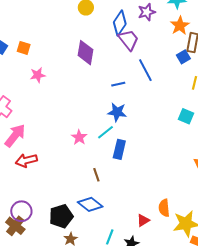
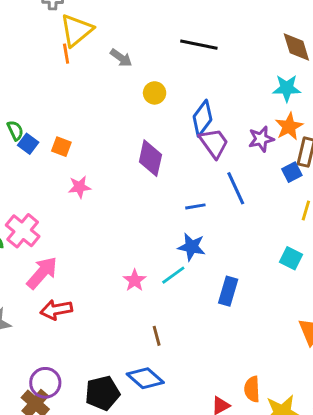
purple star: (147, 12) -> (261, 139), moved
blue rectangle: (119, 149) -> (228, 291), moved

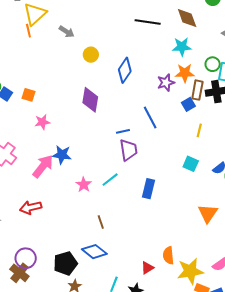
black line: (199, 45) -> (148, 22), moved
orange star: (289, 126) -> (185, 73), turned 30
purple trapezoid: (214, 143) -> (129, 150), moved, turned 30
blue star: (192, 247) -> (62, 155), moved
pink arrow: (42, 273) -> (43, 166), moved

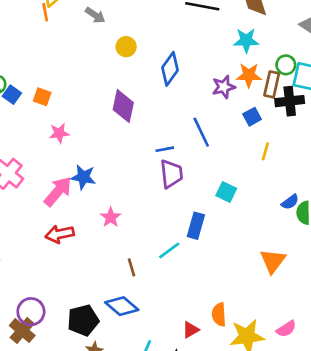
brown rectangle: (197, 90) -> (272, 84), moved
cyan square: (191, 164) -> (226, 192), moved
cyan line: (110, 180) -> (169, 250), moved
red arrow: (31, 207) -> (60, 234), moved

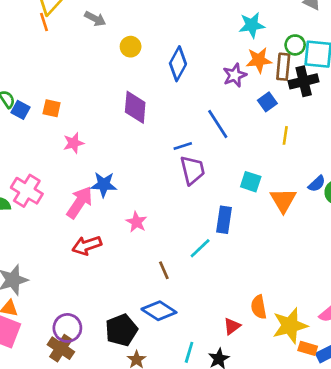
orange triangle: (273, 261) -> (283, 200), moved

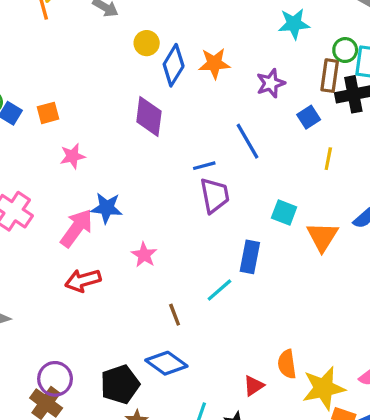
orange star: (259, 60) -> (214, 63), moved
blue diamond: (178, 64) -> (174, 65), moved
orange square: (52, 108) -> (48, 113), turned -30

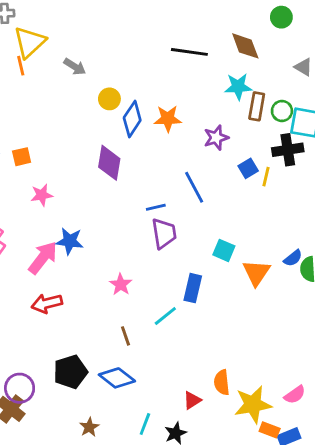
brown rectangle: (330, 76) -> (257, 106), moved
yellow line: (328, 159) -> (266, 177), moved
pink star: (144, 255) -> (121, 284), moved
black pentagon: (120, 384) -> (70, 372), moved

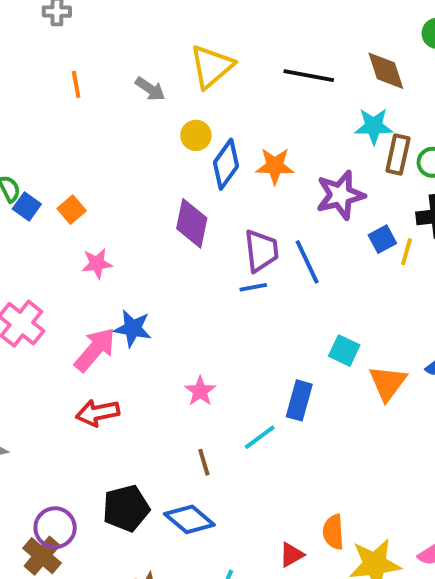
yellow triangle: (30, 42) -> (212, 66), moved
purple star: (216, 138) -> (340, 195), size x1.4
orange square: (22, 157) -> (72, 210), turned -30
purple trapezoid: (164, 233) -> (261, 251), moved

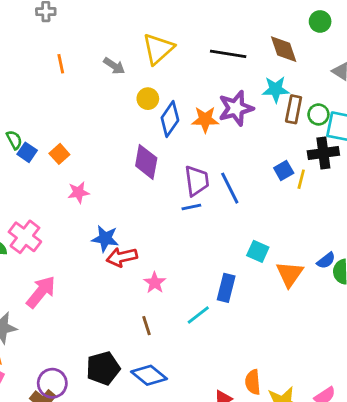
purple star: (340, 195) -> (236, 108), moved
pink arrow: (95, 350) -> (41, 292), moved
red arrow: (98, 413) -> (122, 257), moved
brown line: (204, 462) -> (147, 326), moved

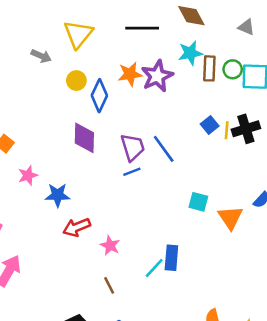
orange star: (205, 119) -> (130, 74), moved
black cross: (323, 153) -> (246, 129), moved
blue star: (105, 239) -> (58, 195), moved
blue rectangle: (226, 288) -> (171, 258), moved

